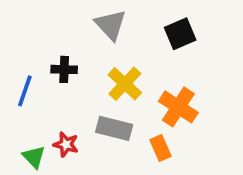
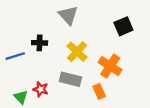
black square: (180, 34) -> (123, 26), moved
blue line: (25, 91) -> (15, 56), turned 54

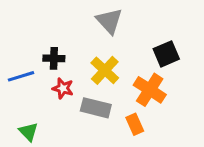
gray triangle: (68, 15) -> (109, 21), moved
black square: (123, 26) -> (166, 54), moved
red star: (41, 89) -> (63, 88), moved

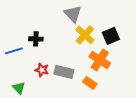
yellow cross: (105, 70) -> (85, 35), moved
red star: (63, 88) -> (42, 70), moved
orange rectangle: (135, 124) -> (90, 83), turned -32

